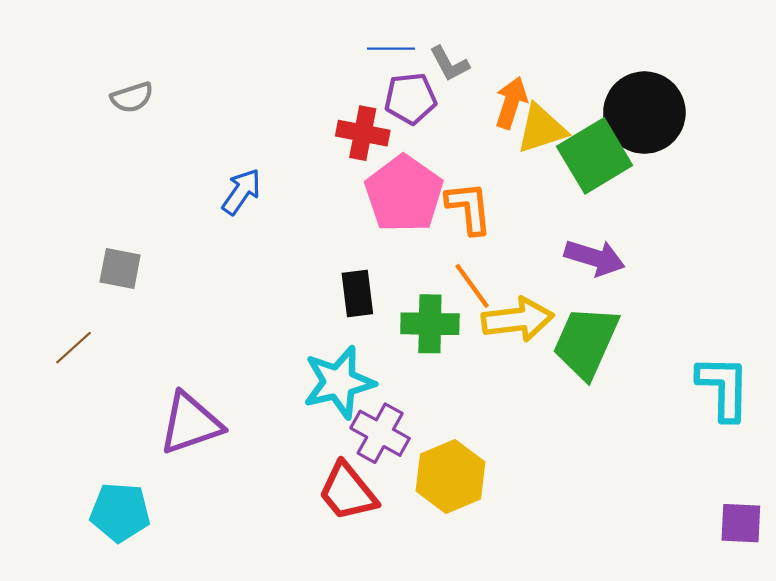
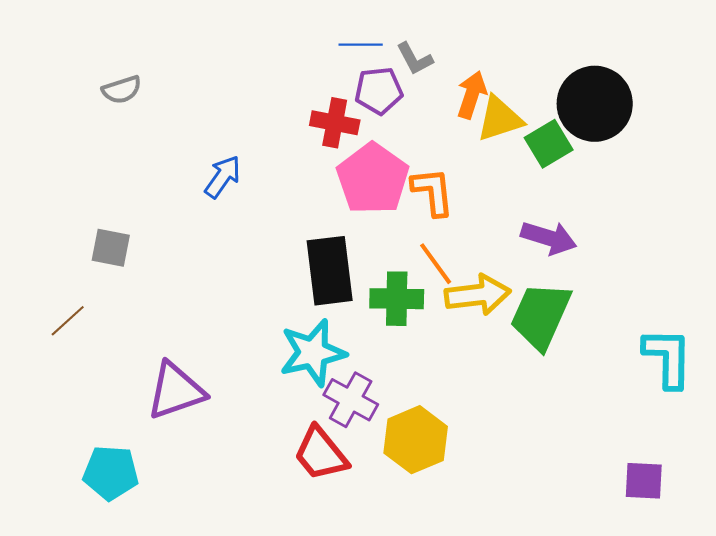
green square: (595, 156) -> (549, 144), size x0.7
black rectangle: (357, 293) -> (330, 271), size x1.6
purple square: (741, 523) -> (644, 481), moved

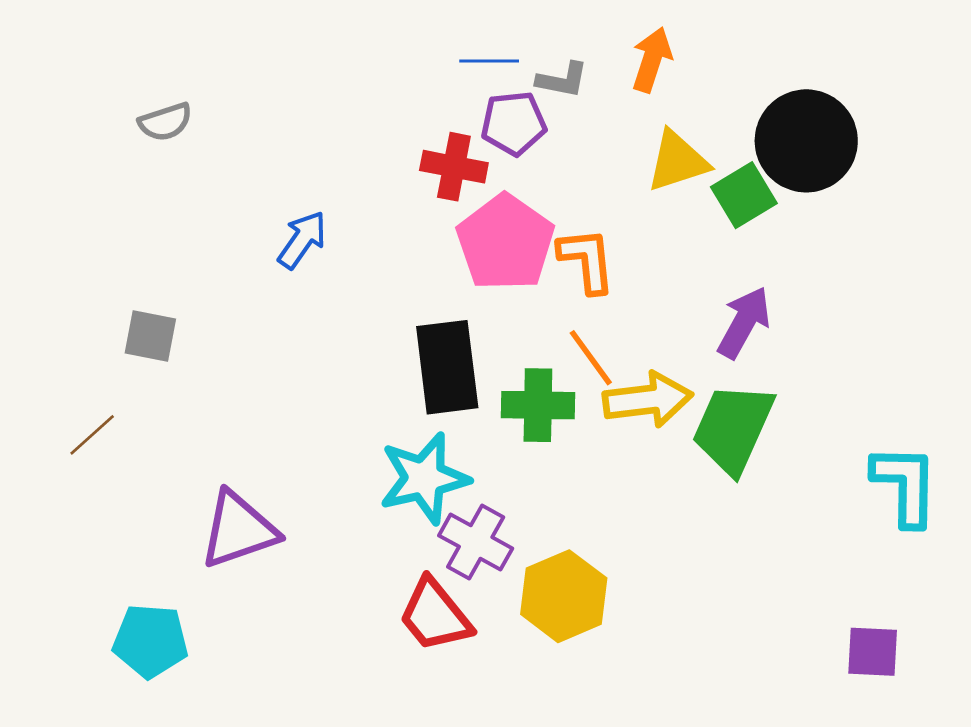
gray L-shape: (415, 59) -> (562, 80), turned -51
orange arrow: (472, 95) -> (652, 60), moved
purple arrow: (549, 238) -> (744, 322), turned -78

